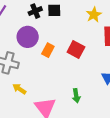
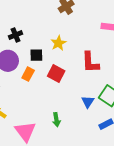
black square: (54, 10) -> (36, 55), moved
yellow star: (94, 15) -> (58, 43), moved

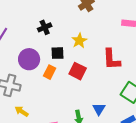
black cross: (16, 35) -> (45, 27), moved
blue triangle: (88, 102) -> (99, 109), moved

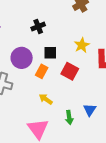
yellow star: (79, 41) -> (82, 45), moved
yellow arrow: (22, 111) -> (46, 99), moved

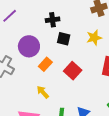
yellow star: (82, 45) -> (94, 38), moved
black square: (50, 53) -> (64, 39), moved

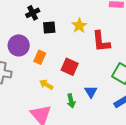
yellow star: (94, 38) -> (79, 26), moved
red square: (73, 71) -> (70, 67), moved

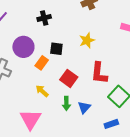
black square: (49, 27) -> (56, 49), moved
red L-shape: (101, 41) -> (99, 73), moved
green arrow: (71, 101) -> (66, 103), moved

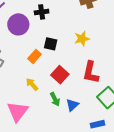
purple circle: (23, 47) -> (18, 24), moved
green arrow: (66, 103) -> (55, 99), turned -32

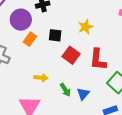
orange rectangle: (34, 56) -> (30, 39), moved
red square: (60, 75) -> (71, 55), moved
yellow arrow: (32, 84) -> (41, 78), turned 144

